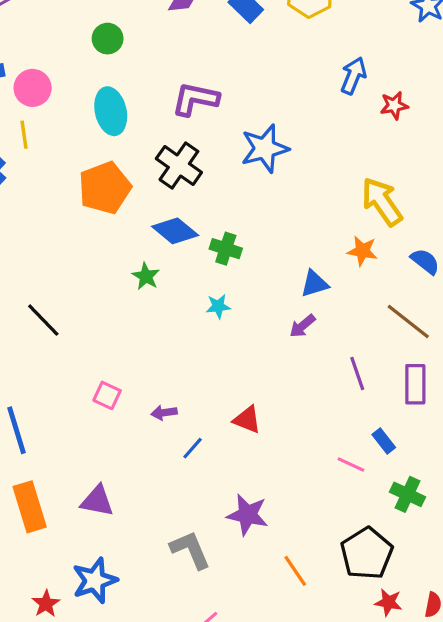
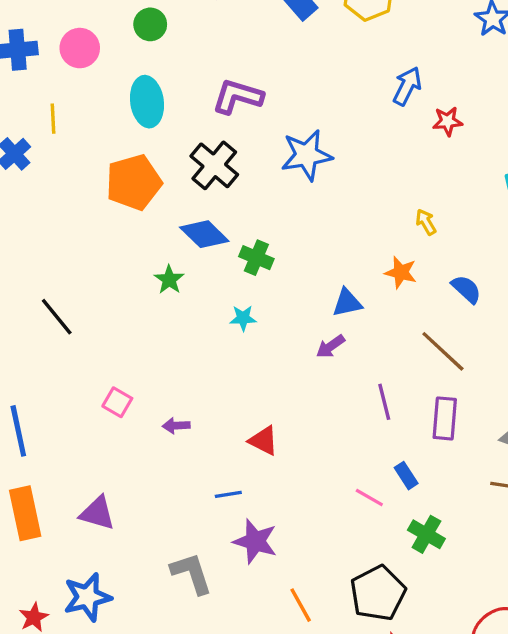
pink circle: (33, 88) -> (80, 48), moved
yellow arrow: (382, 202) -> (426, 222), size x0.5
blue line: (193, 448) -> (228, 494), moved, turned 35

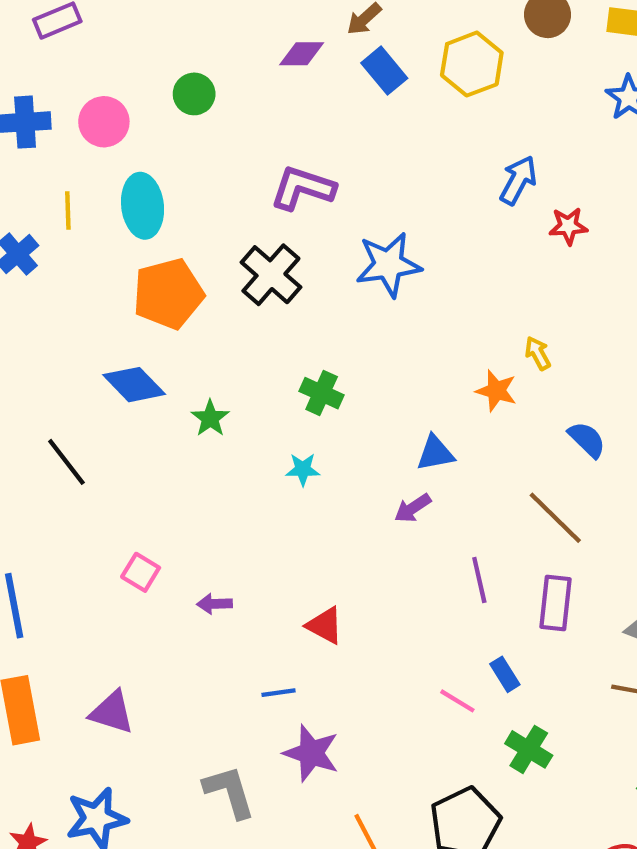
cyan ellipse: (147, 102) -> (143, 206), moved
blue diamond: (204, 234) -> (134, 385), moved
orange star: (401, 272) -> (496, 391), moved

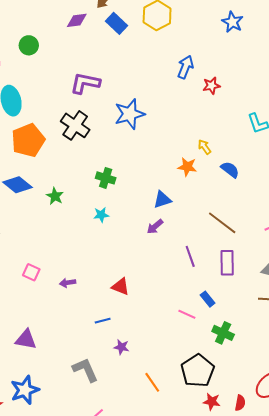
blue semicircle: (587, 440) -> (230, 170), moved
purple star: (311, 753) -> (121, 347), size x0.6

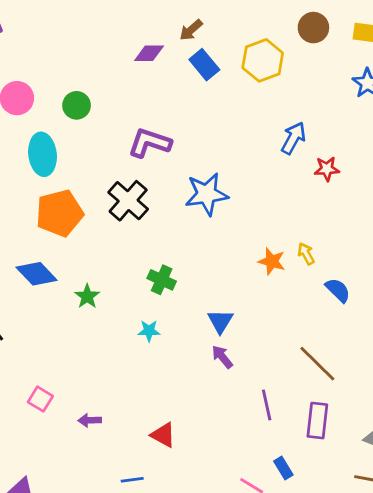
green circle: (29, 45) -> (77, 105), moved
orange star: (187, 167) -> (272, 261), moved
blue triangle: (162, 200) -> (220, 321), moved, turned -48
purple arrow: (155, 227) -> (222, 357), turned 84

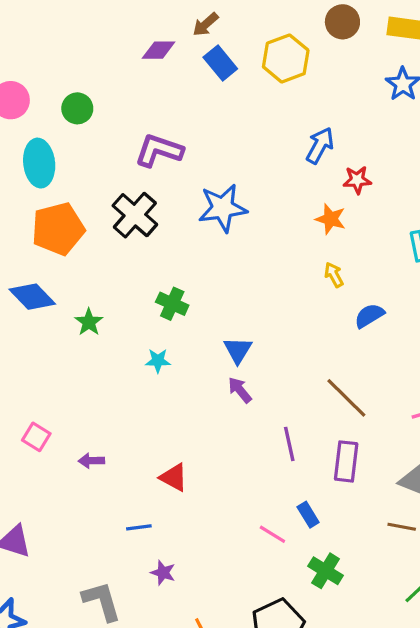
orange star: (272, 261) -> (331, 219), moved
blue semicircle: (338, 290) -> (369, 316), turned -76

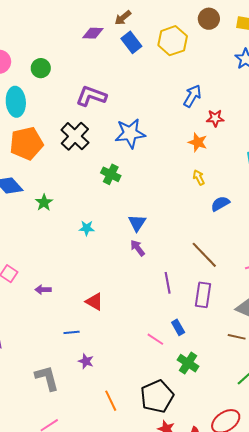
green cross: (172, 304) -> (111, 174), moved

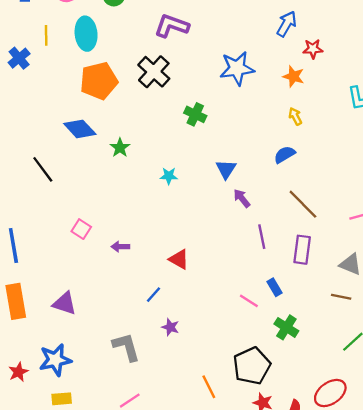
blue star: (130, 133) -> (237, 68), moved
blue semicircle: (220, 204) -> (285, 155), moved
purple arrow: (138, 248) -> (242, 198), moved
blue line: (72, 332) -> (154, 295), turned -42
orange line: (111, 401) -> (209, 387), moved

